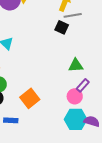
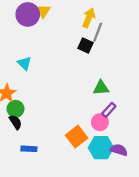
gray line: (73, 15) -> (98, 32), turned -60
orange square: (30, 98) -> (77, 137), moved

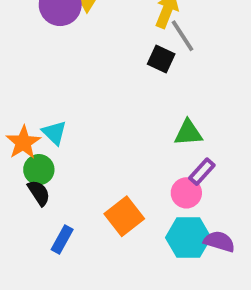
gray line: (98, 32) -> (182, 36), turned -54
cyan triangle: (24, 63) -> (54, 133), moved
orange square: (77, 137) -> (124, 216), moved
blue rectangle: (29, 149) -> (62, 240), turned -64

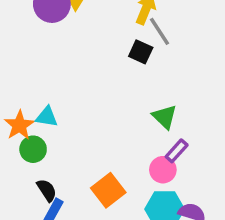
cyan triangle: (54, 133) -> (47, 117), turned -35
green triangle: (188, 133) -> (165, 117), turned 48
black semicircle: (39, 193) -> (47, 190), moved

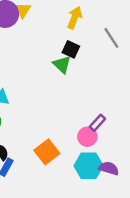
gray line: (159, 31) -> (111, 38), moved
green triangle: (165, 117) -> (62, 65), moved

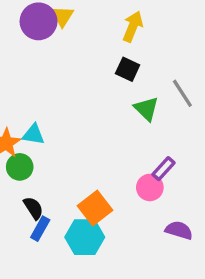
gray line: (111, 38) -> (182, 93), moved
green triangle: (62, 65) -> (146, 109), moved
cyan hexagon: (89, 166) -> (85, 237), moved

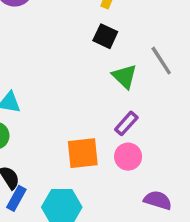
purple rectangle: (164, 169) -> (126, 123), moved
orange square: (95, 208) -> (83, 153), moved, turned 32

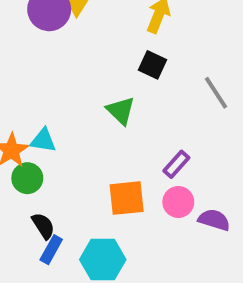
green triangle: (125, 76) -> (121, 111), moved
purple semicircle: (158, 200) -> (214, 220), moved

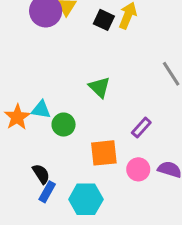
black square: (152, 65) -> (104, 20), moved
green circle: (27, 178) -> (64, 125), moved
pink circle: (178, 202) -> (138, 169), moved

